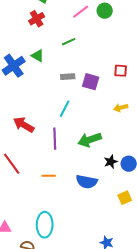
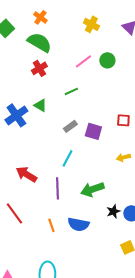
gray rectangle: (68, 77) -> (70, 126), turned -32
orange line: (49, 176) -> (51, 225), turned 72
blue semicircle: (87, 182) -> (78, 224), moved

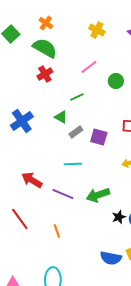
green circle: (107, 60) -> (116, 81), moved
green triangle: (40, 105) -> (61, 117), moved
cyan line: (67, 158) -> (73, 164), turned 60
purple line: (57, 188) -> (63, 194), turned -65
blue semicircle: (78, 224) -> (111, 258), moved

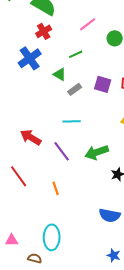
blue cross: (22, 121) -> (30, 58), moved
purple square: (99, 137) -> (103, 84), moved
purple line: (63, 194) -> (62, 151), turned 30

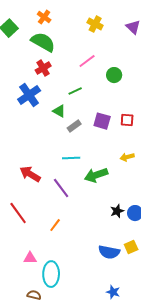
green arrow: (97, 152) -> (96, 175), moved
orange line: (56, 188) -> (55, 225), turned 56
pink triangle: (12, 240) -> (30, 258), moved

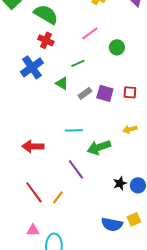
red cross: (43, 68) -> (46, 40), turned -35
gray rectangle: (74, 126) -> (85, 93), moved
red arrow: (30, 174) -> (33, 146), turned -30
purple line: (61, 188) -> (76, 169), moved
red line: (18, 213) -> (34, 192), moved

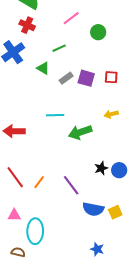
purple line: (76, 169) -> (71, 185), moved
yellow square: (134, 219) -> (115, 212), moved

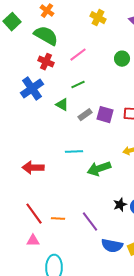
pink line: (71, 18) -> (78, 55), moved
green circle: (98, 32) -> (122, 59), moved
orange line: (39, 182) -> (58, 219), turned 56
pink triangle: (14, 215) -> (33, 241), moved

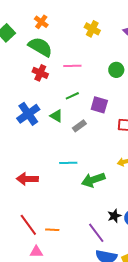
pink line: (78, 55) -> (72, 66), turned 36
blue cross: (32, 89) -> (28, 114), moved
purple square: (105, 115) -> (99, 105), moved
purple line: (90, 222) -> (96, 233), moved
pink triangle: (33, 241) -> (36, 252), moved

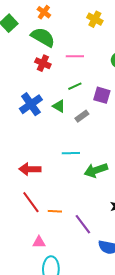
red line: (28, 225) -> (31, 202), moved
orange line: (52, 230) -> (55, 211), moved
purple line: (96, 233) -> (83, 224), moved

